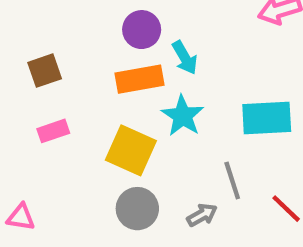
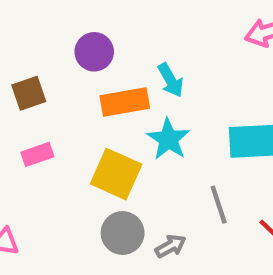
purple circle: (142, 30) -> (94, 52), moved
gray arrow: (202, 215) -> (171, 246), moved

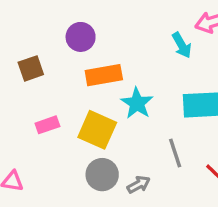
cyan arrow: (171, 80) -> (182, 45), moved
pink rectangle: (37, 154) -> (47, 125), moved

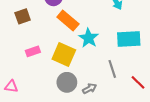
orange rectangle: (104, 75) -> (68, 20), turned 50

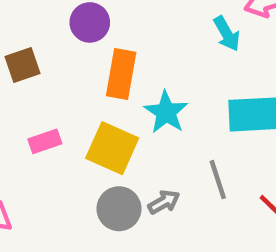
orange rectangle: (68, 20) -> (121, 74), turned 60
gray arrow: (90, 89) -> (164, 202), moved

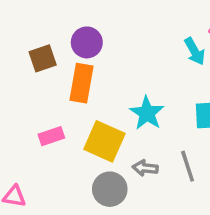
brown square: (22, 65) -> (43, 58), moved
orange rectangle: (121, 74) -> (81, 83), moved
gray arrow: (164, 202) -> (145, 168), moved, turned -145

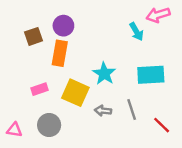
gray circle: (110, 189) -> (49, 125), moved

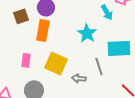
cyan star: (104, 74) -> (87, 33), moved
pink rectangle: (40, 89) -> (26, 60), turned -64
gray line: (132, 109) -> (99, 66), moved

